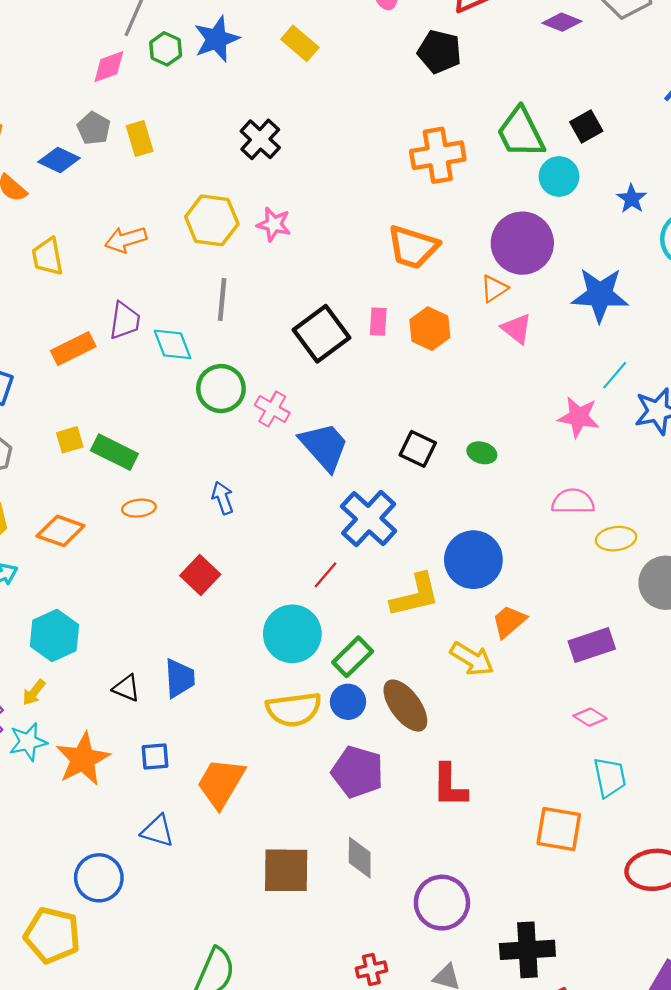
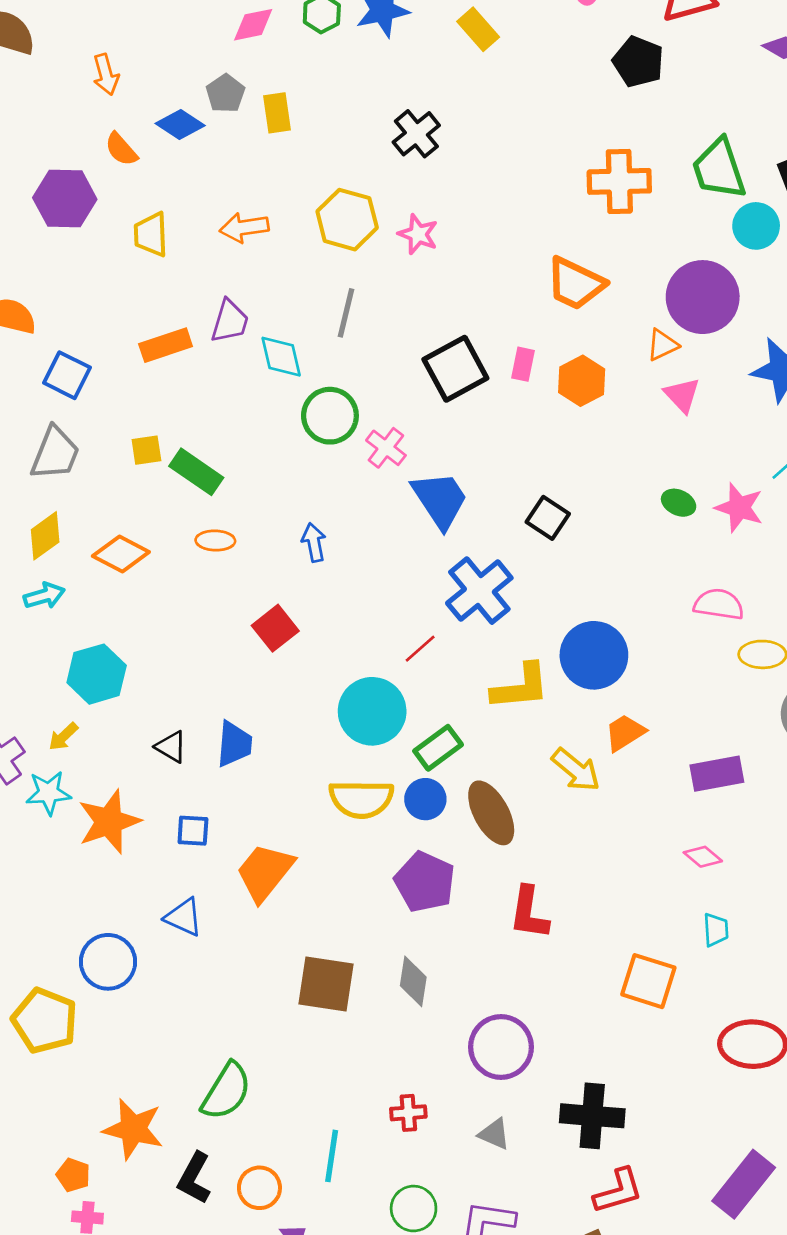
green ellipse: (482, 453) -> (679, 503), moved
cyan trapezoid: (610, 777) -> (716, 930), size x0.7

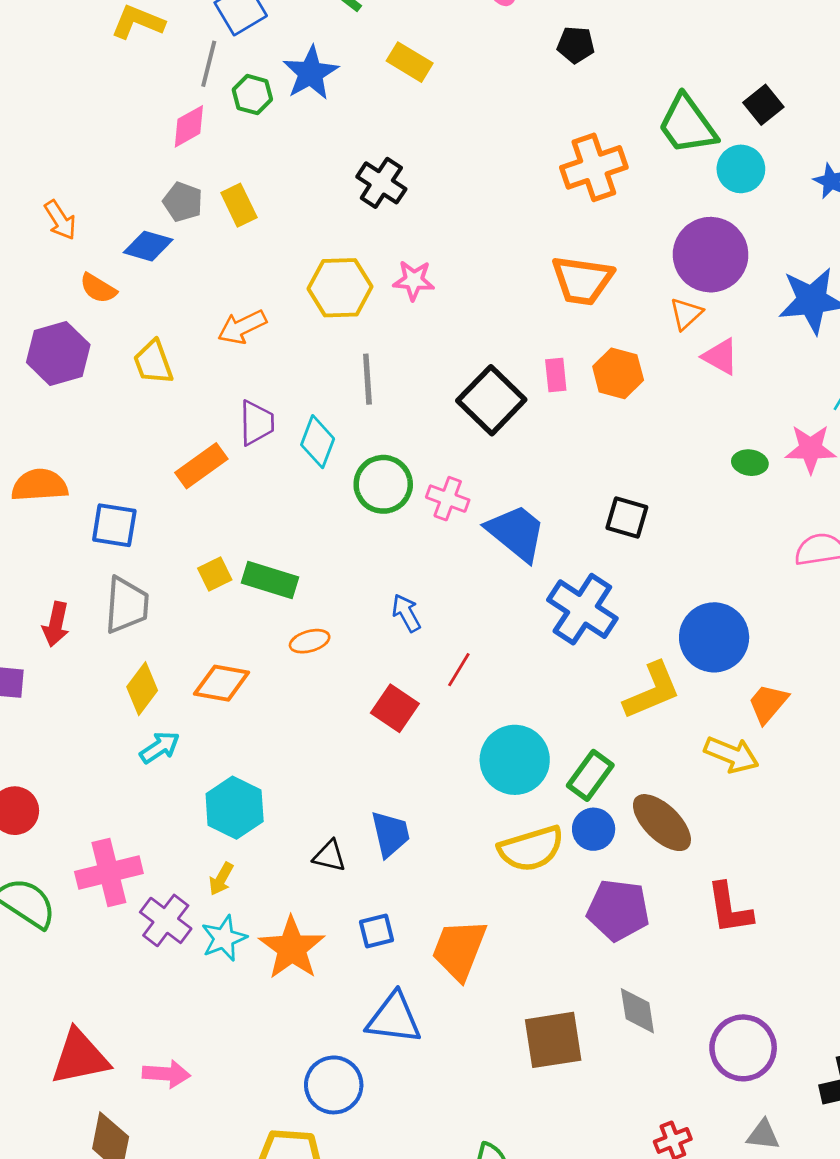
black pentagon: (638, 62) -> (576, 45), size x0.7
cyan diamond: (281, 357) -> (318, 442), turned 51
red line: (420, 649) -> (459, 670), moved
blue triangle: (184, 917) -> (394, 1018), size x1.4

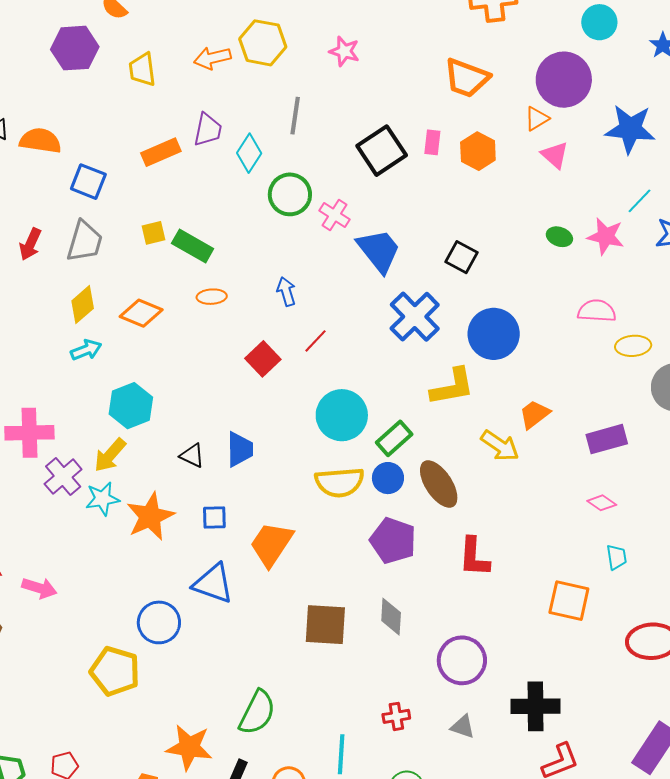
yellow hexagon: (340, 288) -> (263, 43), moved
blue circle: (714, 637) -> (494, 334), moved
yellow arrow: (221, 879) -> (110, 455), size x1.5

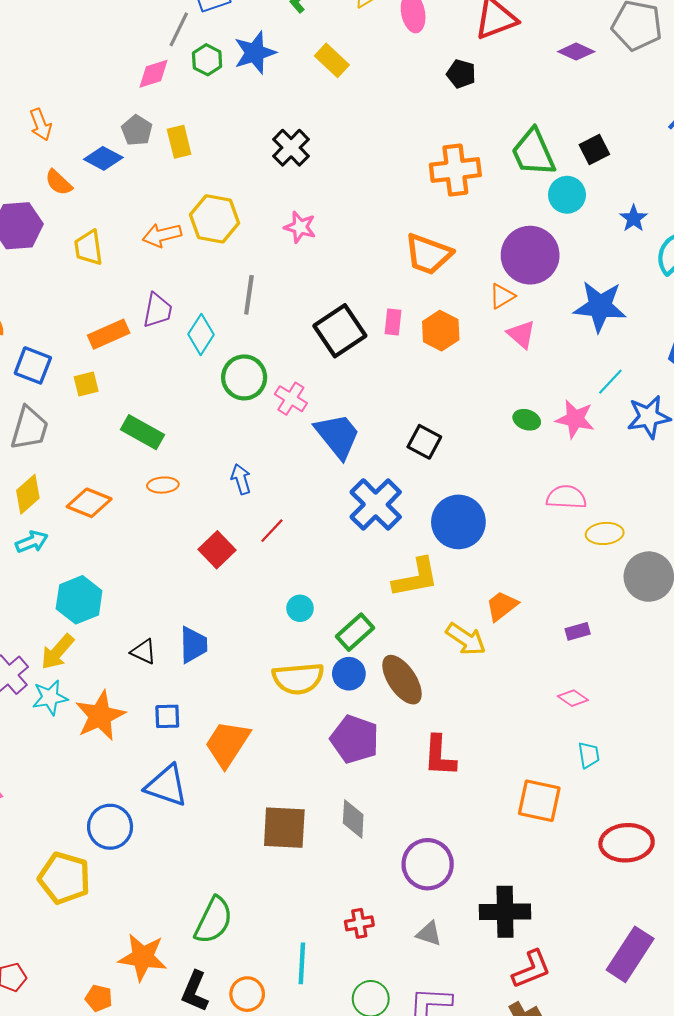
yellow square: (153, 233) -> (86, 384), moved
cyan circle: (342, 415) -> (300, 608), size x0.5
purple rectangle: (607, 439) -> (578, 631), size x0.6

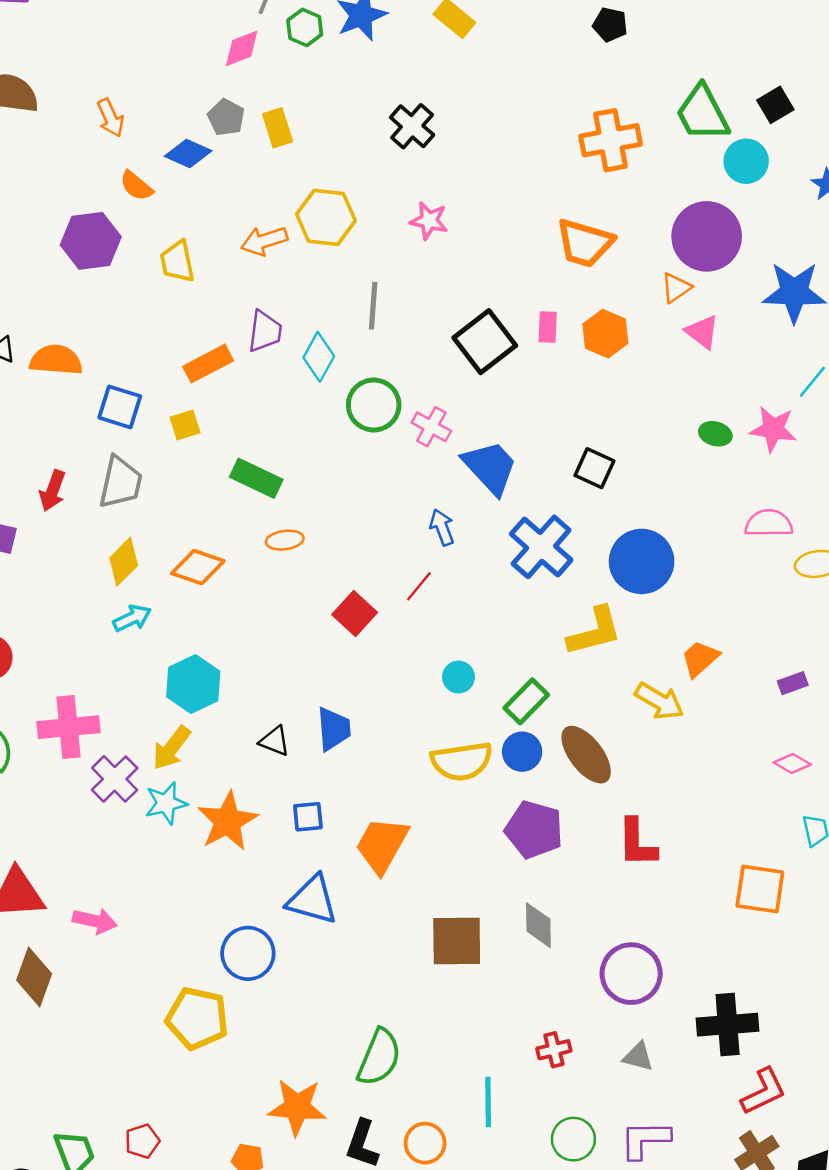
blue arrow: (241, 479) -> (442, 527), moved

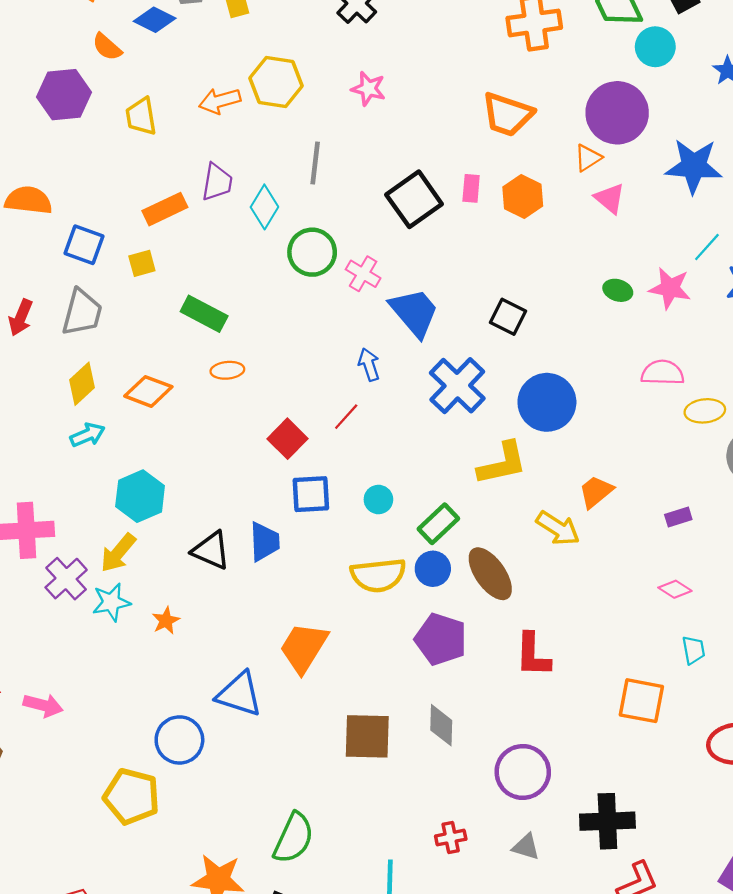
black triangle: (275, 741) -> (211, 550), size x1.4
blue square: (308, 817) -> (311, 494), moved, size x1.4
orange star: (227, 821) -> (166, 621), size x0.5

